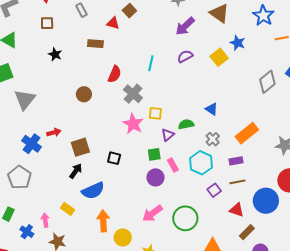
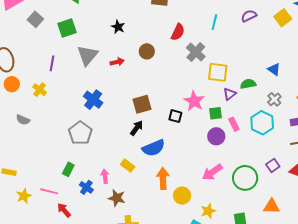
black star: (55, 54) -> (118, 27), moved
yellow square: (155, 113) -> (218, 72), size x1.5
pink star: (133, 124) -> (194, 101), moved
red arrow: (54, 132) -> (117, 62), moved
purple square: (214, 190) -> (273, 165), moved

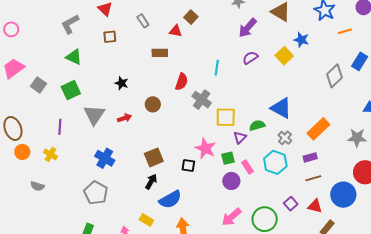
blue triangle: (274, 69) -> (281, 108), size x1.6

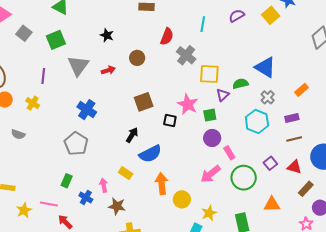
orange rectangle: (318, 129) -> (302, 90), size x0.6
brown square: (154, 157) -> (144, 102), moved
pink rectangle: (248, 167) -> (229, 153), moved

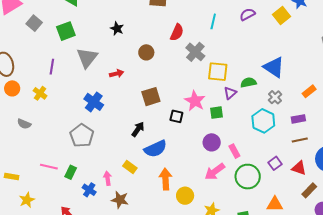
red arrow: (108, 70) -> (117, 74), moved
purple circle: (212, 138) -> (212, 142), moved
pink line: (49, 204) -> (49, 167), moved

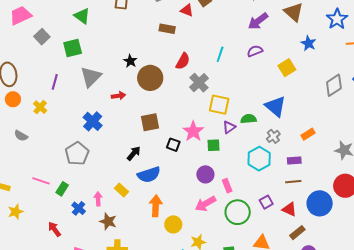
yellow square: (281, 15) -> (287, 68), moved
black star: (117, 29) -> (130, 61), moved
brown circle: (146, 52) -> (150, 78), size x1.6

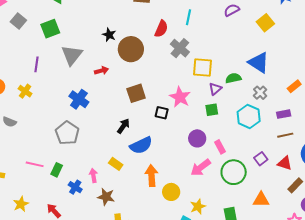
cyan line: (220, 54) -> (188, 17), moved
green square: (214, 145) -> (212, 110), moved
yellow star: (16, 212) -> (21, 204), moved

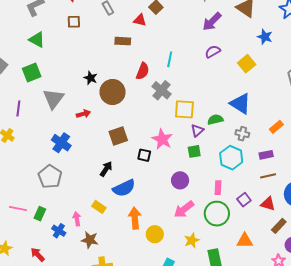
gray cross: (260, 93) -> (242, 134), turned -32
pink rectangle: (220, 147) -> (218, 188), moved, turned 32
yellow star: (198, 206) -> (192, 240), moved

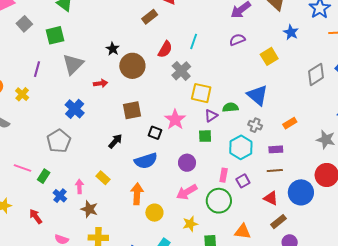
brown rectangle: (123, 41) -> (150, 17), turned -49
blue semicircle: (124, 188) -> (146, 161), moved
purple square: (244, 200) -> (243, 181), moved

